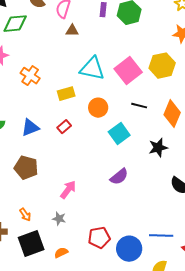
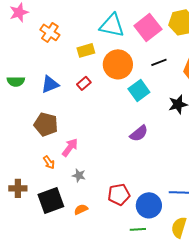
black line: (139, 106) -> (159, 62), turned -35
orange circle: (98, 108) -> (118, 64), size x1.5
pink arrow: (68, 190) -> (70, 147), moved
orange arrow: (25, 215) -> (49, 162), moved

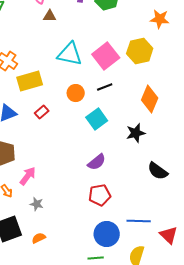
yellow rectangle: (86, 50) -> (30, 81), moved, size x1.4
black line: (159, 62) -> (105, 87), moved
orange circle: (118, 64) -> (76, 93), size x0.6
red pentagon: (119, 194) -> (100, 195), moved

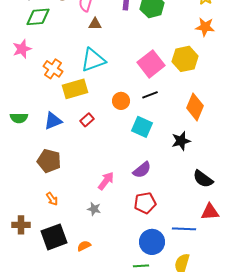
cyan triangle: (70, 54) -> (93, 60), moved, turned -32
cyan square: (97, 119) -> (142, 127), turned -30
pink arrow: (28, 176) -> (106, 181), moved
gray star: (37, 204) -> (94, 209), moved
red triangle: (169, 235) -> (210, 212), moved, turned -48

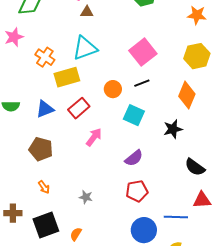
yellow hexagon: (185, 59) -> (197, 56), moved
red rectangle: (87, 120) -> (79, 108), size x1.5
pink arrow: (106, 181) -> (94, 137), moved
orange semicircle: (84, 246) -> (76, 234), turned -32

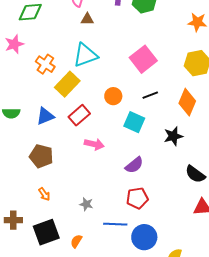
yellow rectangle: (67, 77) -> (67, 84), turned -30
black line: (142, 83) -> (150, 95), moved
pink arrow: (94, 137) -> (94, 144), turned 66
blue line: (176, 217) -> (115, 224), moved

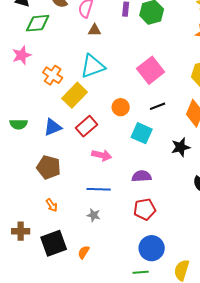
purple semicircle: (134, 165) -> (142, 176), turned -144
blue line: (115, 224) -> (99, 189), moved

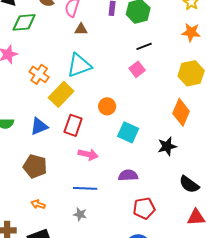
pink square: (151, 70) -> (137, 69), size x0.6
black line: (158, 106) -> (144, 46), moved
red rectangle: (87, 126) -> (73, 125), turned -30
orange arrow: (52, 205) -> (38, 204), turned 144
red pentagon: (145, 209) -> (144, 208), moved

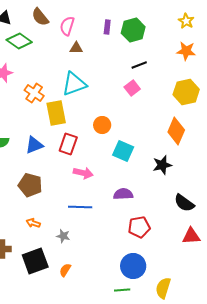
green diamond: (24, 22) -> (19, 41), turned 40
yellow rectangle: (61, 94) -> (56, 113), turned -55
gray star: (80, 214) -> (63, 236), moved

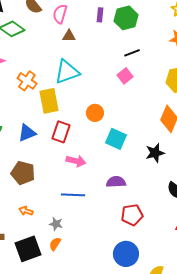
orange semicircle: (65, 270) -> (55, 244), moved

